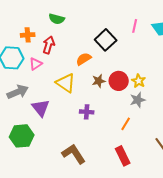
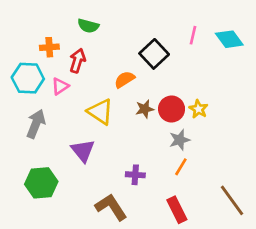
gray arrow: (18, 92) -> (36, 124), turned -45
gray star: (138, 100) -> (180, 140), moved
purple triangle: (41, 108) -> (83, 151), moved
purple cross: (87, 112) -> (135, 175), moved

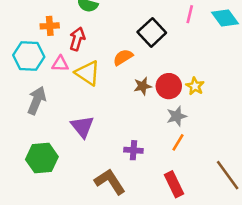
pink triangle: (60, 86) -> (60, 64), turned 36
yellow triangle: (100, 112) -> (88, 73), moved

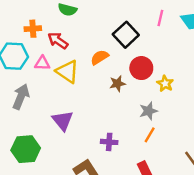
red arrow: (77, 39) -> (58, 41), turned -72
red circle: (169, 86) -> (141, 68), moved

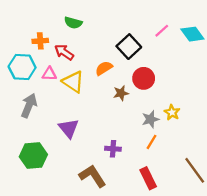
pink line: (160, 18) -> (162, 31), turned 35
yellow star: (165, 84) -> (172, 112), moved

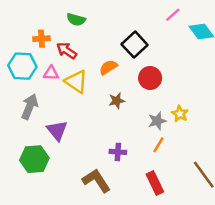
pink line: (162, 31) -> (173, 15), moved
brown star: (121, 93) -> (117, 101), moved
purple triangle: (69, 128) -> (57, 130), moved

